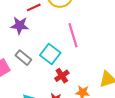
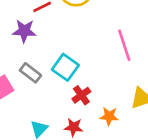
pink line: (73, 35) -> (124, 45), moved

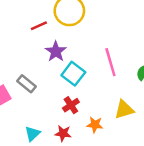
purple star: (24, 31) -> (56, 51), moved, turned 30
cyan square: (65, 67) -> (73, 74), moved

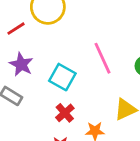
purple star: (56, 51) -> (21, 64), moved

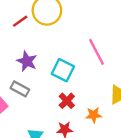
red line: (16, 29) -> (20, 21), moved

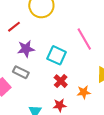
red line: (20, 21) -> (14, 27), moved
purple star: (27, 61) -> (26, 49), turned -30

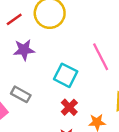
red line: (14, 27) -> (14, 19), moved
purple star: (26, 49) -> (24, 50), moved

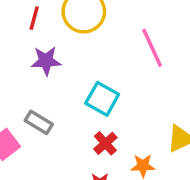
red line: (14, 19) -> (34, 18), turned -42
pink line: (101, 57) -> (152, 48), moved

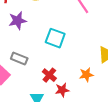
red cross: (105, 143) -> (49, 75), moved

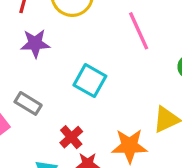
orange star: (86, 75) -> (129, 146), size x1.5

